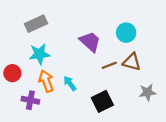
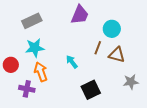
purple trapezoid: (90, 42) -> (80, 15), moved, turned 70
brown line: (109, 65) -> (98, 48), moved, turned -48
cyan arrow: (70, 83) -> (72, 62), moved

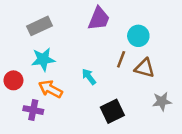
orange arrow: (41, 72) -> (51, 89), turned -42

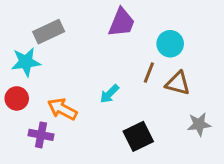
cyan star: (43, 59) -> (26, 62), moved
cyan arrow: (89, 77) -> (109, 94), turned -98

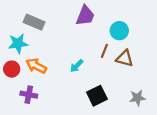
gray rectangle: (49, 32) -> (34, 22), turned 48
orange arrow: (62, 109) -> (36, 66), moved
gray star: (199, 124) -> (137, 98), moved

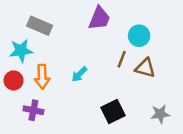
orange arrow: (36, 66) -> (42, 77), turned -120
cyan arrow: (77, 66) -> (79, 74), moved

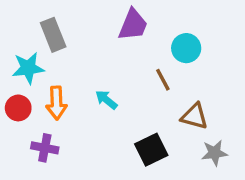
gray rectangle: (40, 26) -> (53, 35), turned 45
brown line: (122, 59) -> (163, 80), turned -49
brown triangle: (145, 68) -> (194, 116), moved
cyan arrow: (79, 74) -> (106, 100), turned 84

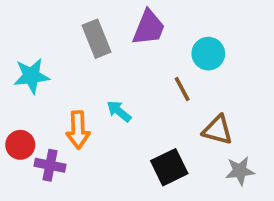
gray rectangle: (53, 35) -> (97, 39), moved
orange arrow: (56, 103) -> (78, 130), moved
red circle: (18, 108) -> (20, 145), moved

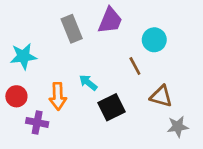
red circle: (20, 145) -> (16, 96), moved
black square: (169, 167) -> (112, 107), moved

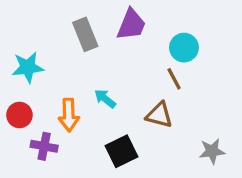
brown line: (135, 66) -> (174, 79), moved
brown triangle: (161, 96) -> (159, 115), moved
black square: (112, 107) -> (121, 151), moved

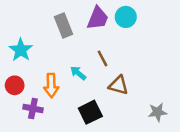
cyan circle: (184, 48) -> (126, 17), moved
cyan star: (28, 67) -> (21, 50), turned -30
brown line: (174, 79) -> (103, 58), moved

